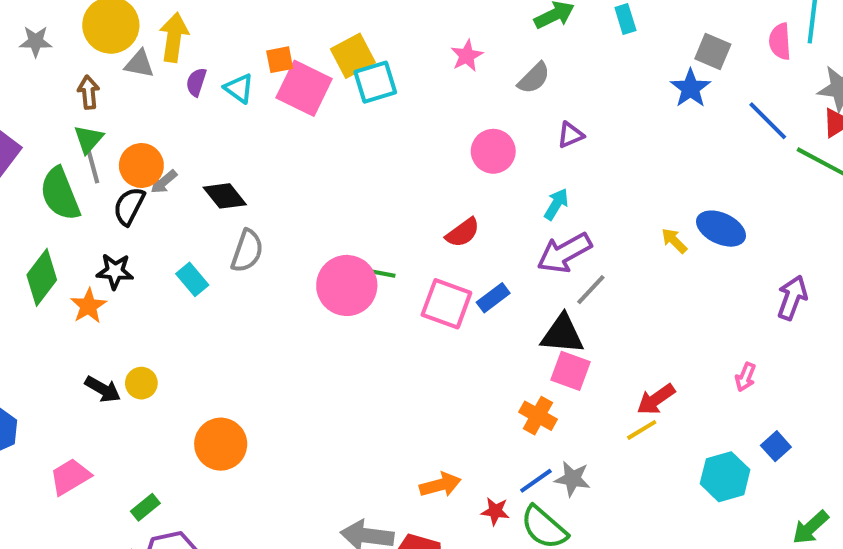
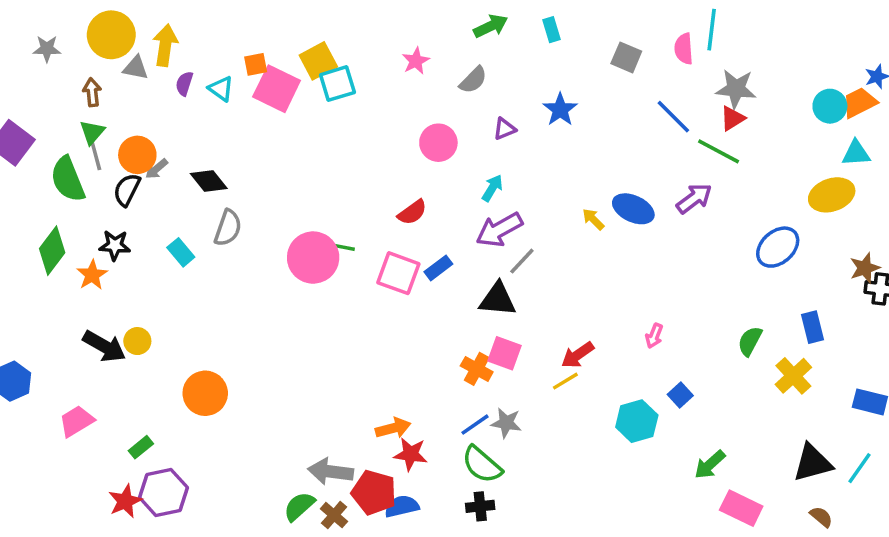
blue star: (690, 88) -> (560, 110), moved
purple arrow: (792, 298) -> (694, 198), moved, turned 33
pink square: (570, 371) -> (505, 353), moved
black arrow: (103, 389) -> (104, 346), size x1.4
red star: (495, 511) -> (411, 454), moved, size x1.4

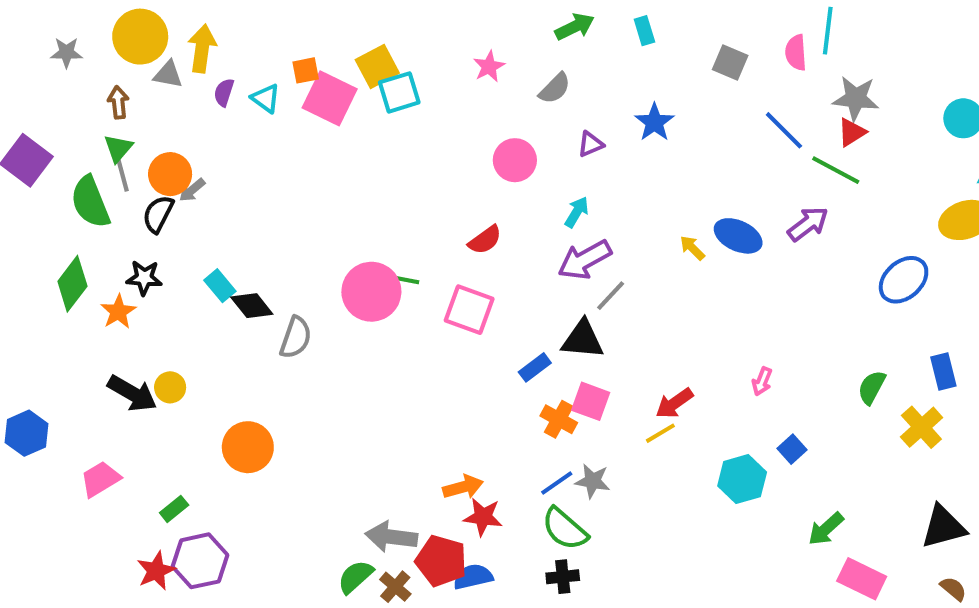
black diamond: (209, 181) -> (252, 306), moved
gray semicircle: (228, 228) -> (296, 338), moved
blue rectangle: (438, 268) -> (535, 367), moved

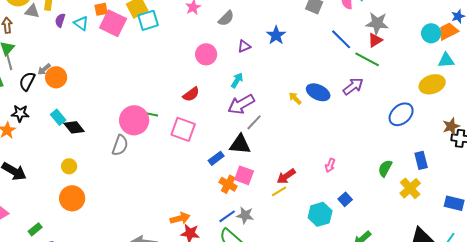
orange circle: (170, 174) -> (56, 77), moved
gray semicircle: (296, 338) -> (120, 145), moved
yellow circle: (170, 387) -> (69, 166), moved

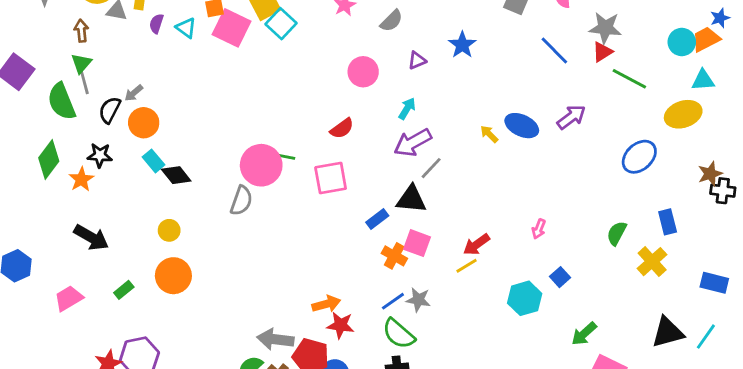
cyan square: (148, 20) -> (281, 24), turned -30
green line: (367, 59) -> (629, 79), moved
orange circle: (56, 77) -> (144, 123), moved
pink square: (183, 129) -> (331, 178), turned -30
green rectangle: (35, 229) -> (124, 290), moved

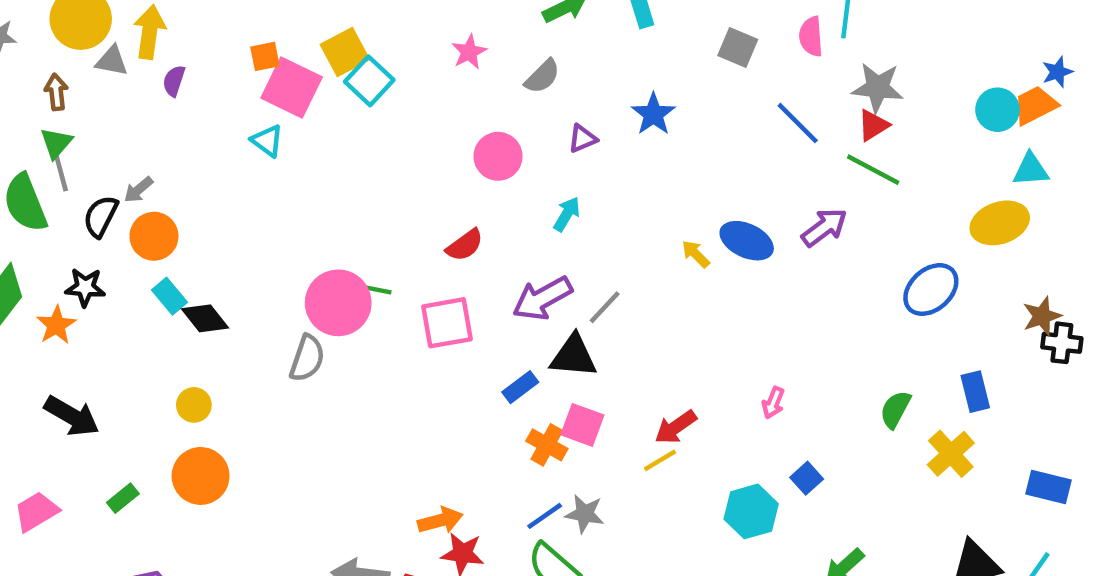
cyan triangle: (186, 28) -> (267, 141), moved
green line: (629, 79) -> (873, 170), moved
purple arrow: (413, 143) -> (542, 298), moved

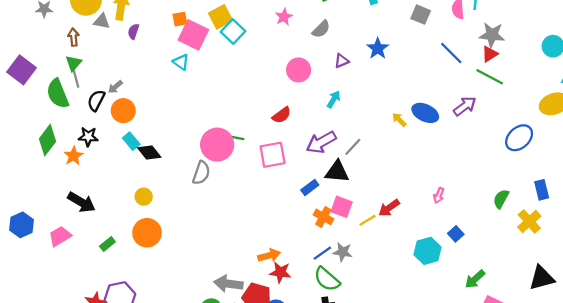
yellow line: (660, 460) -> (368, 220), moved
pink trapezoid: (36, 511) -> (60, 236), moved

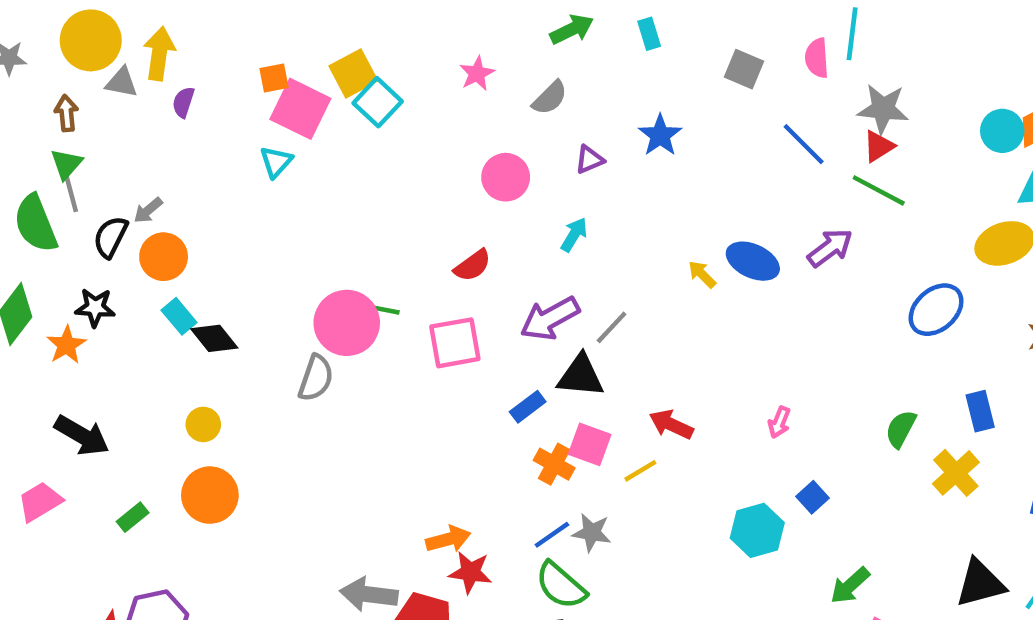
cyan triangle: (181, 62) -> (276, 162), turned 36
red arrow: (389, 208) -> (671, 424), moved, turned 60

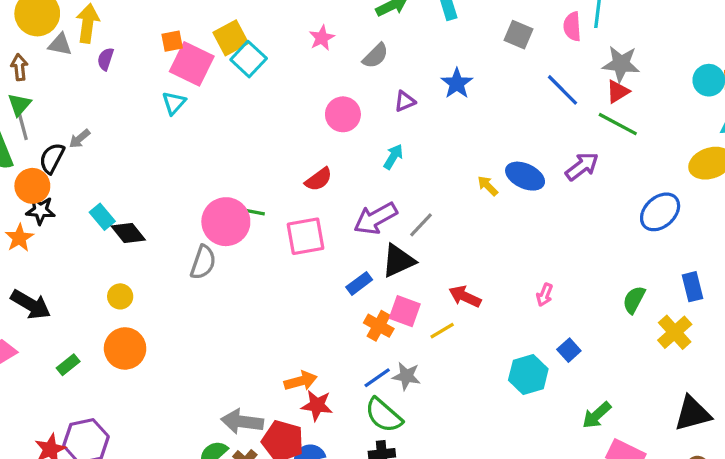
orange circle: (164, 257) -> (32, 186), moved
black triangle: (581, 376) -> (398, 261), turned -30

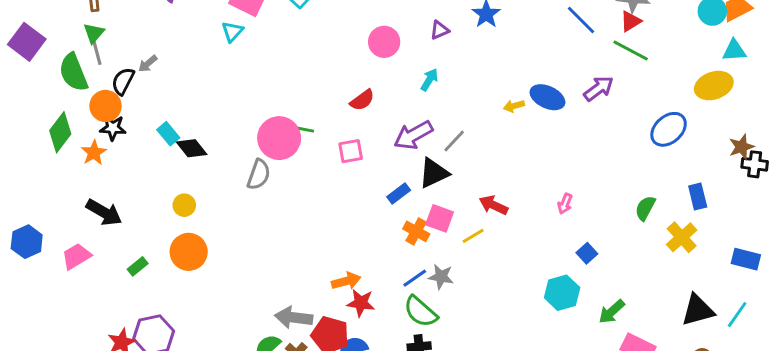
yellow arrow: (488, 186) -> (514, 106), turned -60
pink square: (306, 236) -> (351, 151), size x0.7
cyan hexagon: (528, 374) -> (562, 293), moved

